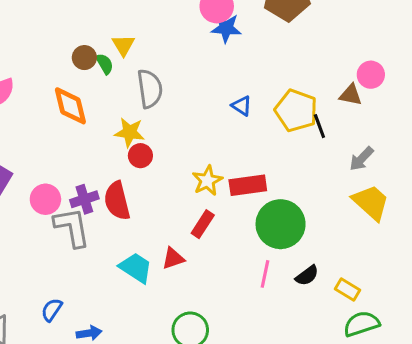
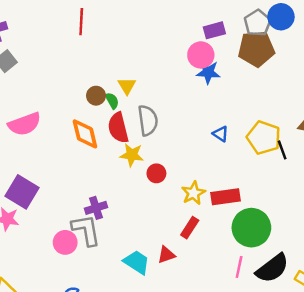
red circle: (140, 156) -> (156, 173), moved
pink circle: (45, 199) -> (65, 242), moved
red semicircle: (117, 201) -> (118, 128), moved
black semicircle: (307, 276) -> (272, 268), size x1.8

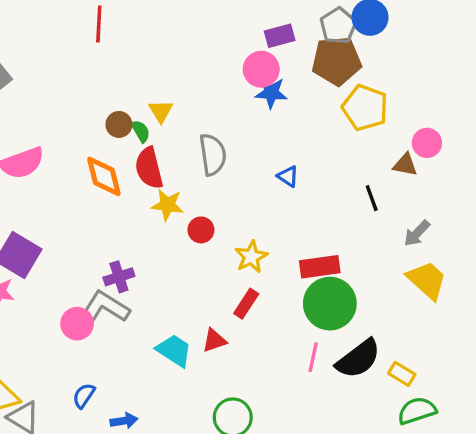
gray semicircle: (148, 120) -> (213, 155), moved
yellow pentagon: (264, 138) -> (365, 108), moved
red rectangle: (225, 197) -> (320, 267), moved
gray L-shape: (86, 230) -> (106, 307), turned -48

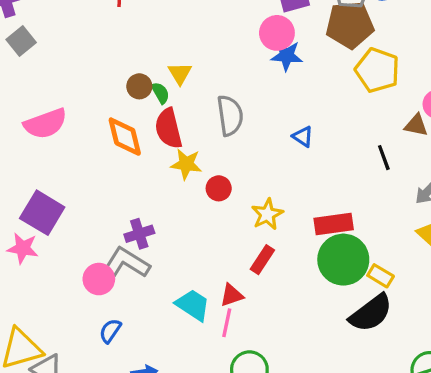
pink line: (313, 357) -> (227, 323), moved
yellow rectangle: (402, 374) -> (381, 276), moved
blue semicircle: (84, 396) -> (110, 331), moved

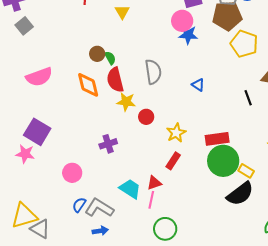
yellow triangle: (180, 73) -> (122, 12), moved
purple cross: (139, 234) -> (108, 144), moved
gray L-shape: (126, 263) -> (99, 208), moved

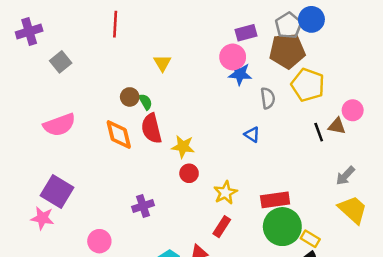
yellow triangle: (122, 12) -> (162, 63), moved
gray square: (24, 26) -> (61, 62), moved
gray semicircle: (153, 72) -> (268, 98), moved, size x0.7
black line: (248, 98) -> (319, 132), moved
yellow star: (126, 102) -> (183, 147), moved

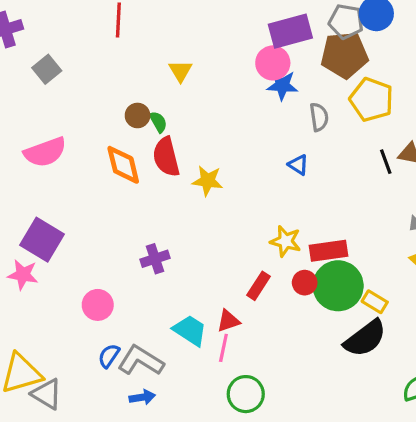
gray pentagon: (288, 25) -> (346, 22), turned -30
purple rectangle: (246, 33) -> (290, 31), size x1.5
red circle: (189, 173) -> (305, 283), moved
yellow star: (225, 193) -> (286, 241), moved, turned -30

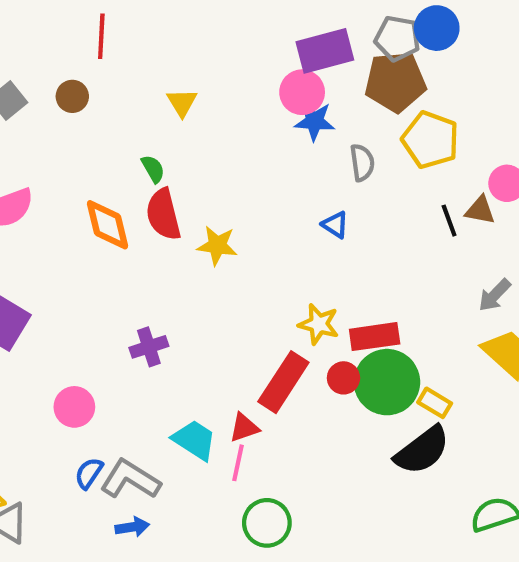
brown circle: (137, 115) -> (72, 96), moved
red rectangle: (258, 286) -> (283, 382), size x1.6

